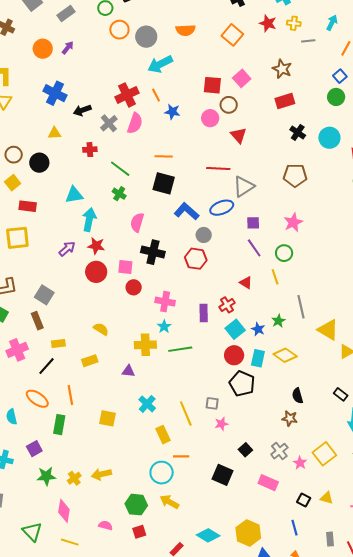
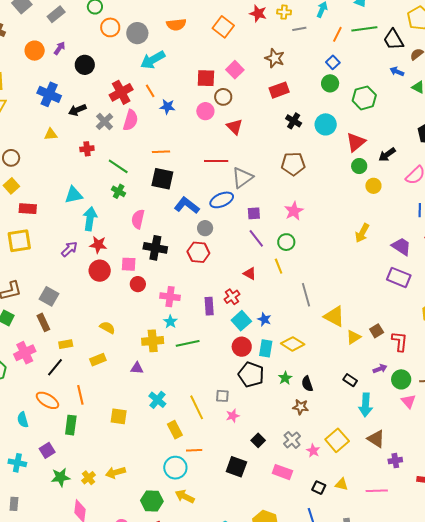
black circle: (39, 163) -> (85, 65), moved
green star: (278, 321) -> (285, 378), moved

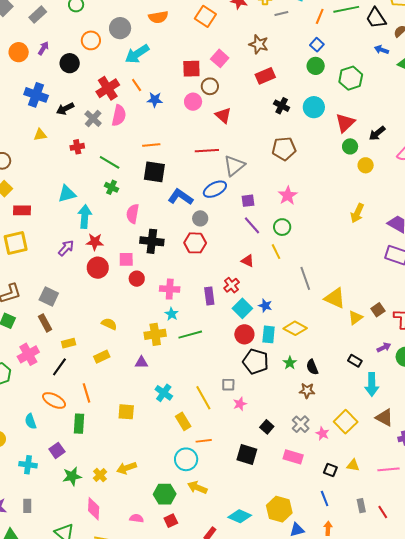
orange circle: (110, 27) -> (91, 40), moved

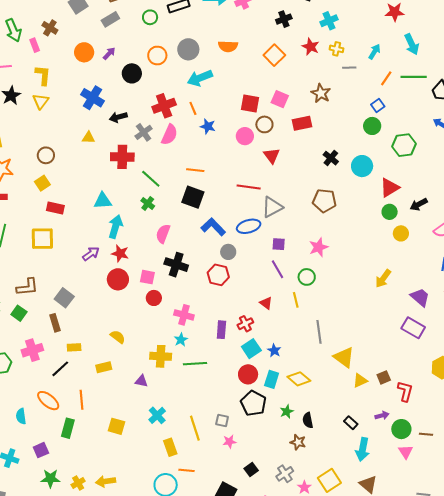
pink square: (220, 58) -> (280, 99), turned -30
red rectangle: (265, 76) -> (302, 123), moved
red cross: (77, 147) -> (122, 157), size x1.6

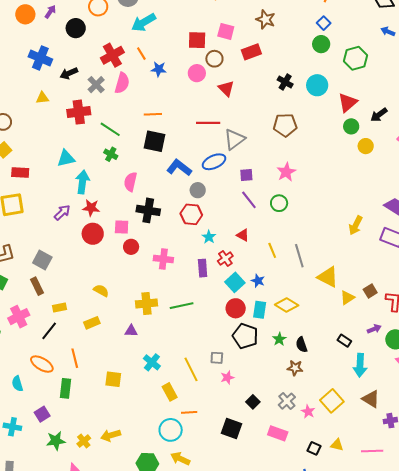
yellow arrow: (383, 279) -> (356, 225), moved
yellow line: (296, 300) -> (272, 250), moved
cyan star: (181, 340) -> (209, 237), moved

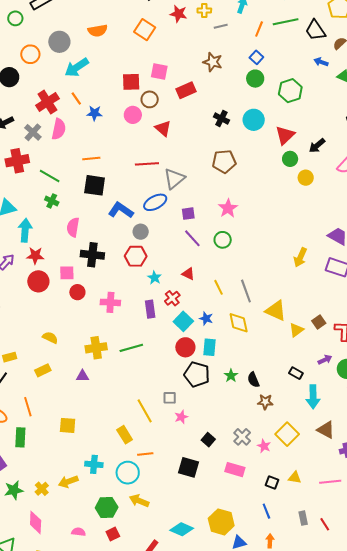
brown star: (266, 19) -> (213, 62), moved
yellow diamond: (287, 305) -> (239, 323), moved, turned 50
cyan cross: (152, 362) -> (94, 464), moved, turned -30
brown star: (295, 368) -> (265, 402), moved

